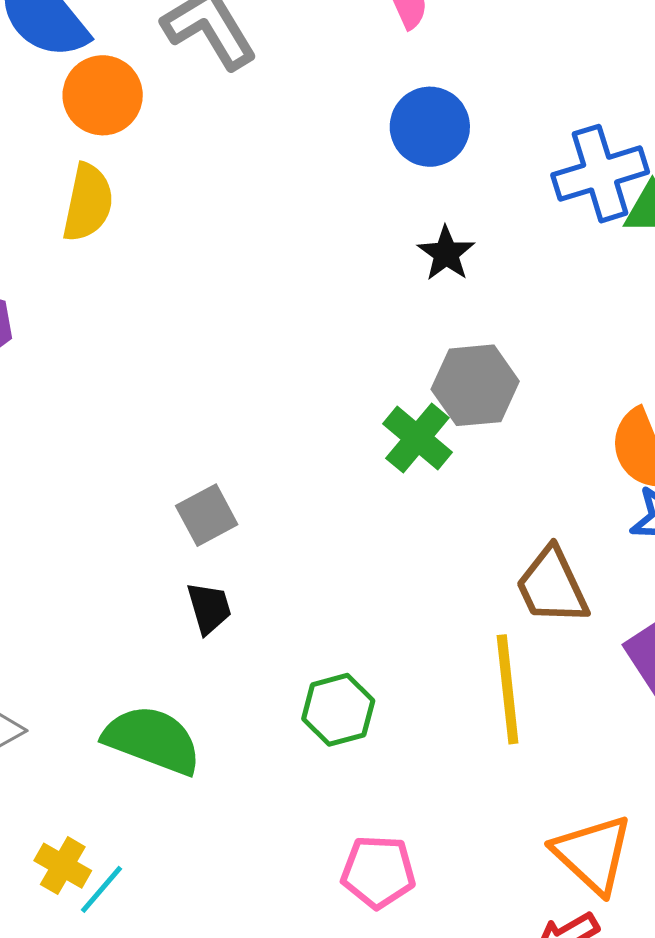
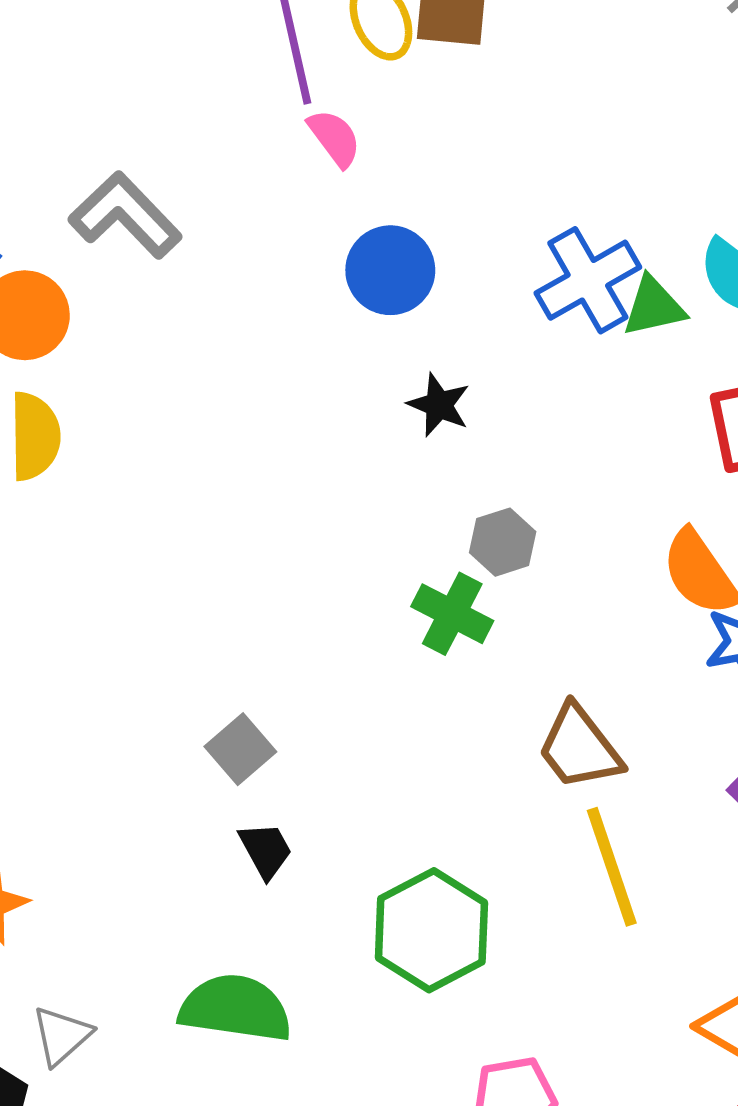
gray hexagon: (475, 385) -> (503, 542), size x0.7
brown trapezoid: (552, 586) -> (579, 748), moved
green hexagon: (338, 710) -> (431, 930), size x1.5

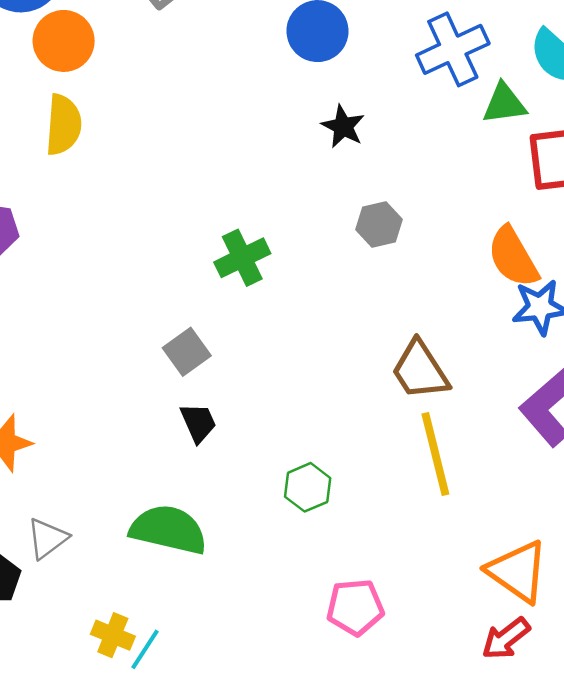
green triangle: (654, 307) -> (504, 104), moved
green cross: (452, 614) -> (242, 258), moved, turned 32
green hexagon: (431, 930) -> (308, 487), size x0.6

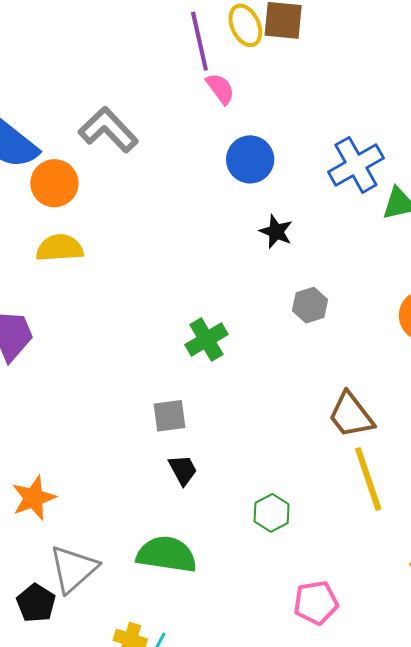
yellow semicircle: (63, 125) -> (60, 248), turned -93
gray square: (187, 352) -> (169, 416), turned 33
gray triangle: (47, 538) -> (73, 569), size x1.5

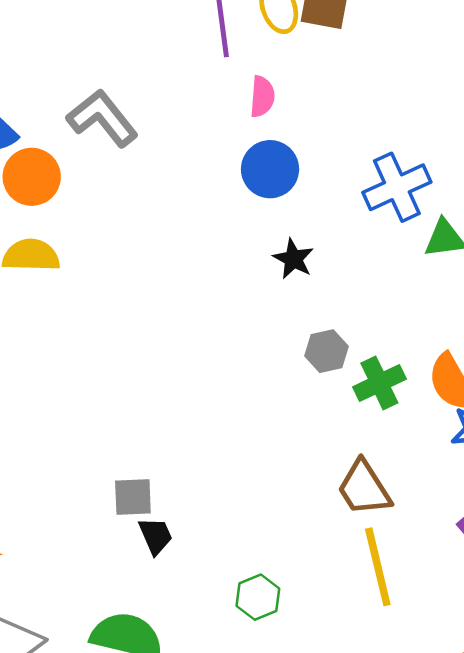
pink semicircle: (220, 89) -> (262, 97), moved, turned 36
green cross: (206, 340) -> (379, 383), moved
gray square: (169, 416) -> (133, 497), moved

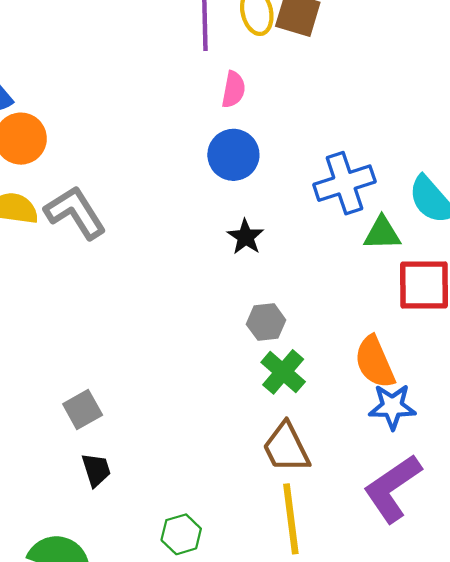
gray L-shape: (102, 118) -> (75, 212), moved
green cross: (379, 383) -> (283, 372), moved, turned -30
gray square: (133, 497) -> (83, 409), moved, turned -33

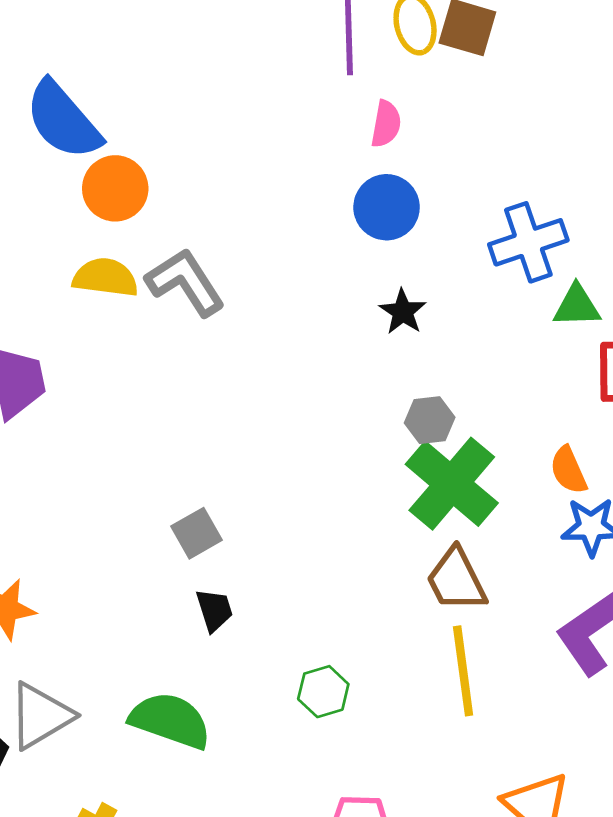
orange semicircle: (375, 362) -> (568, 470), size x0.7
green cross: (283, 372) -> (452, 484), size x1.6

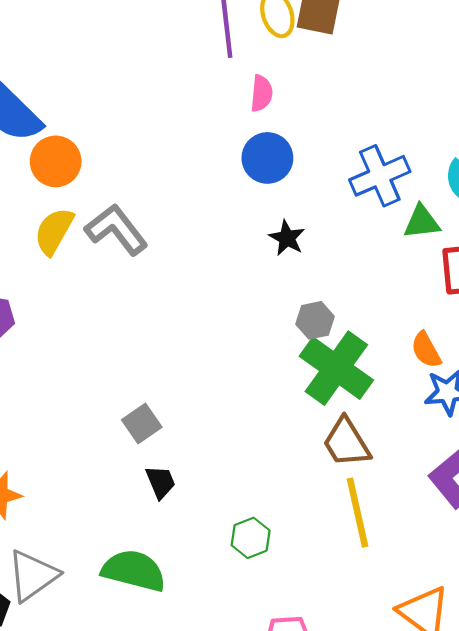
yellow semicircle: (105, 278) -> (54, 231), turned -63

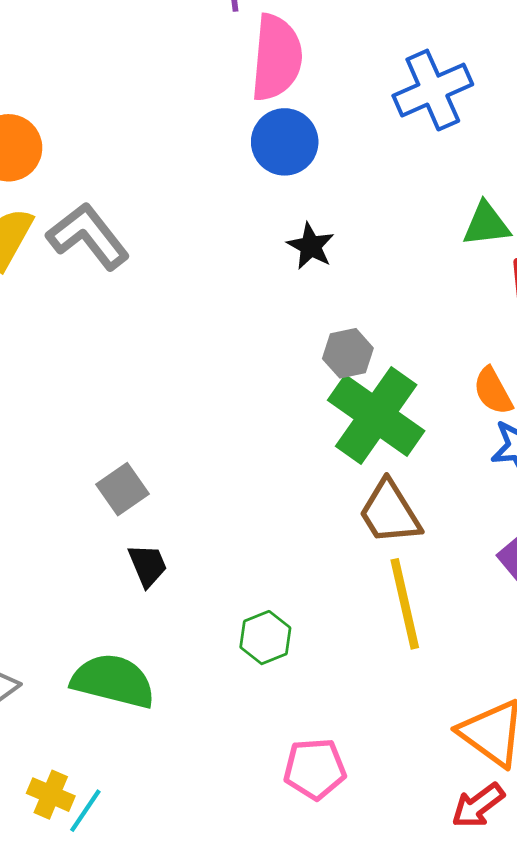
pink semicircle: (261, 93) -> (276, 58), size x1.8
blue cross: (380, 176) -> (433, 90), moved

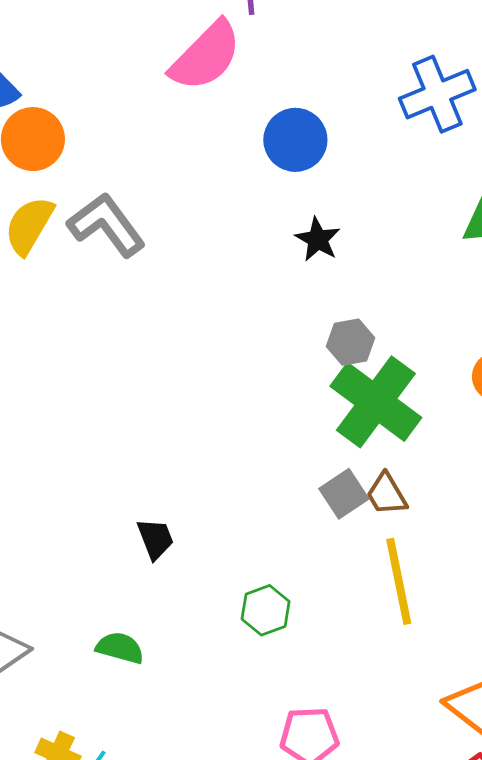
pink semicircle: (276, 58) -> (206, 56), moved, turned 38
gray square: (122, 489) -> (344, 494), moved
brown trapezoid: (390, 512) -> (387, 494), size x0.7
green semicircle: (113, 681) -> (120, 648), size x0.6

